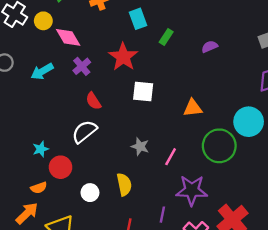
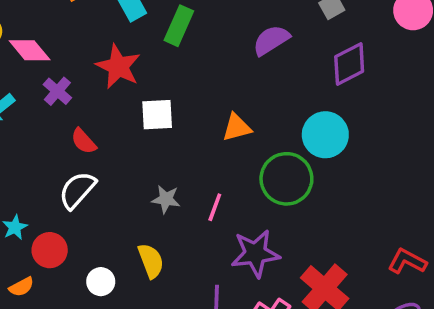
green rectangle: (166, 37) -> (179, 26), size x1.5
purple semicircle: (210, 47) -> (271, 40), moved, size x1.5

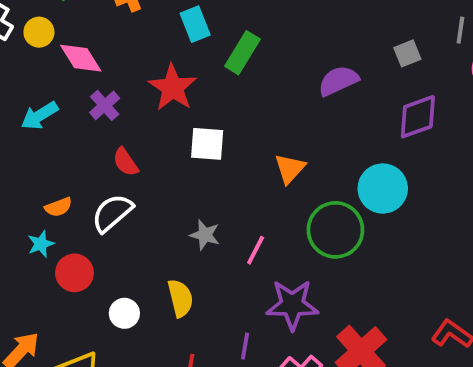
orange triangle: (237, 127) -> (290, 169), turned -40
orange semicircle: (21, 287) -> (58, 207), moved

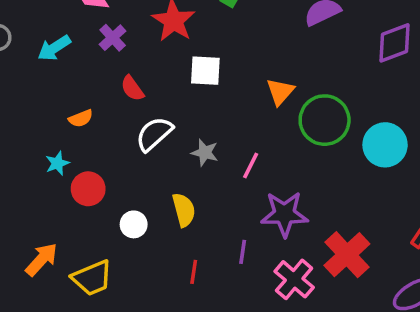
cyan circle: (383, 189) -> (385, 145), moved
orange semicircle: (58, 207) -> (81, 118), moved
white semicircle: (112, 213) -> (154, 134), moved
green circle: (335, 230) -> (325, 120), moved

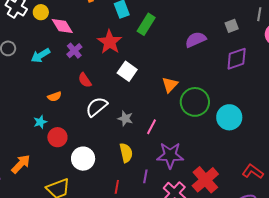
white square: (205, 71) -> (127, 71), turned 30
yellow semicircle: (184, 210) -> (126, 153), moved
white circle: (134, 224) -> (83, 159), size x1.5
orange arrow: (41, 259) -> (21, 164), moved

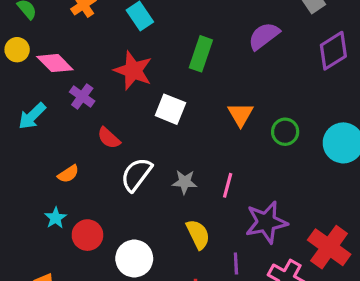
green rectangle: (146, 24) -> (201, 54), moved
green circle: (195, 102) -> (285, 132), size x0.6

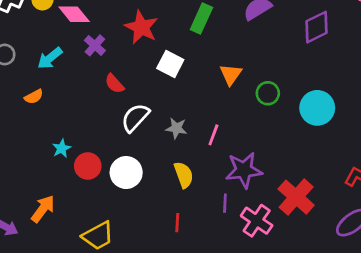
orange semicircle: (68, 174) -> (34, 97), moved
white circle: (134, 259) -> (126, 173), moved
purple line: (236, 263) -> (225, 203), moved

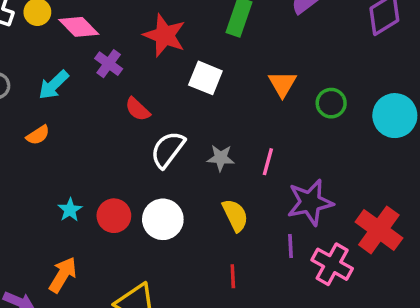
cyan star: (62, 148) -> (70, 210), moved

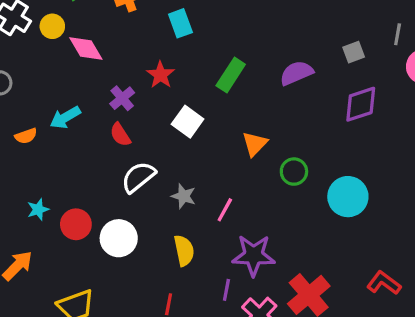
red star: (165, 35) -> (161, 75), size x0.7
purple cross: (109, 64) -> (122, 98), moved
cyan arrow: (54, 85) -> (65, 117), moved

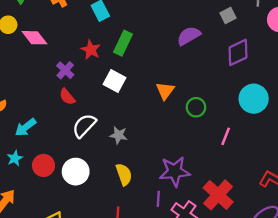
green rectangle: (231, 75) -> (123, 43), moved
cyan arrow: (65, 117) -> (25, 127), moved
cyan circle: (348, 197) -> (254, 99), moved
pink line: (225, 210) -> (226, 136), moved

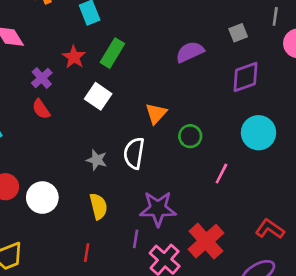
white semicircle: (84, 126) -> (134, 153), moved, turned -40

